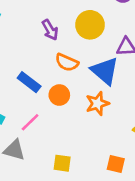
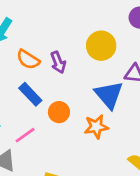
purple arrow: (50, 30) -> (58, 62), moved
orange semicircle: (67, 62) -> (28, 59), moved

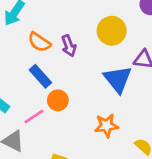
orange circle: (59, 112) -> (58, 100), moved
orange star: (96, 127) -> (106, 126), moved

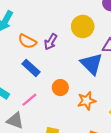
purple arrow: (69, 46) -> (51, 42), turned 56
orange circle: (58, 100) -> (60, 88), moved

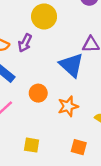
yellow circle: (83, 27) -> (44, 16), moved

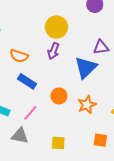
purple arrow: (25, 43) -> (53, 51), moved
blue triangle: (71, 65) -> (86, 68), turned 40

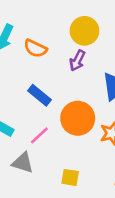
orange semicircle: (19, 56) -> (35, 48), moved
orange circle: (59, 96) -> (78, 118), size x1.6

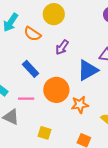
yellow circle: (84, 31) -> (54, 14), moved
pink line: (39, 135) -> (26, 99), turned 35

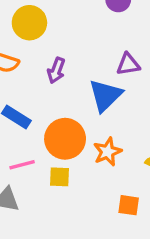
yellow square: (44, 133) -> (60, 177), moved

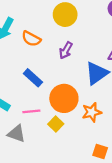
yellow circle: (29, 23) -> (65, 15), moved
yellow square: (60, 177) -> (56, 124), turned 32

